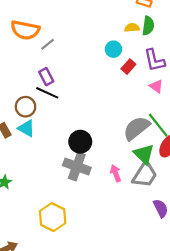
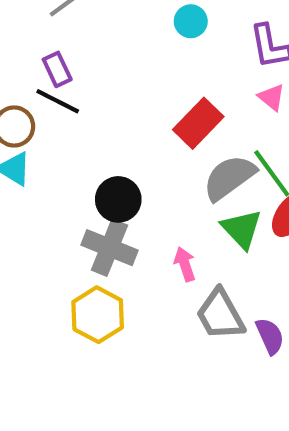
red rectangle: (128, 67) -> (198, 123), moved, size x1.6
gray trapezoid: (145, 175) -> (220, 315), moved, turned 116
yellow hexagon: (53, 217) -> (98, 315), moved

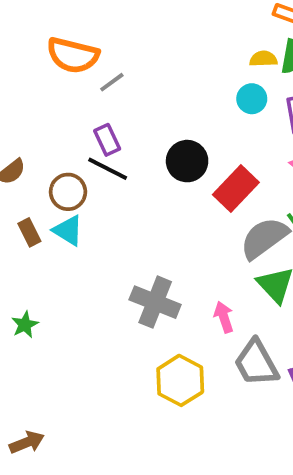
cyan circle: (191, 21) -> (252, 99), moved
black circle: (118, 199) -> (187, 161), moved
yellow hexagon: (98, 315) -> (180, 380), moved

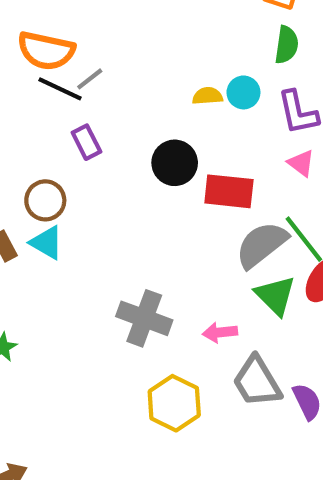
yellow semicircle: (263, 59) -> (208, 96), moved
black line: (108, 169) -> (60, 89), moved
red rectangle: (236, 189) -> (229, 191), turned 54
pink arrow: (224, 317) -> (220, 332), turned -76

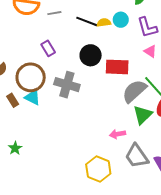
gray line: (90, 79) -> (54, 13), moved, turned 32
black line: (60, 89) -> (87, 21), moved
brown circle: (45, 200) -> (31, 77), size x1.5
green triangle: (275, 295) -> (143, 115), turned 35
gray cross: (144, 318) -> (67, 85), moved

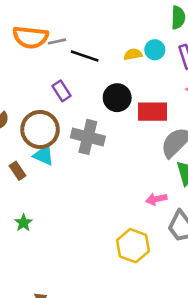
gray line: (54, 13) -> (57, 41), moved
black line: (87, 21) -> (85, 56), moved
brown rectangle: (13, 100) -> (17, 171), moved

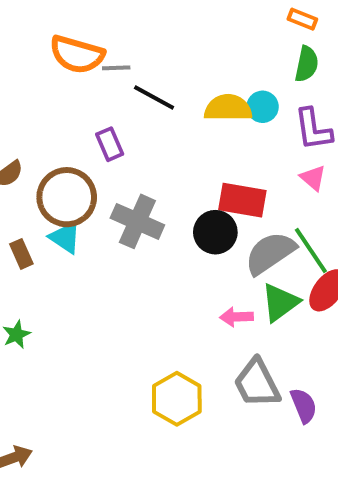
yellow semicircle: (133, 54) -> (228, 108), size x1.6
black circle: (117, 98) -> (215, 232), moved
pink arrow: (156, 199) -> (236, 317), moved

